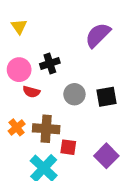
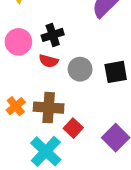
red semicircle: (31, 92) -> (49, 61), moved
red square: (68, 147) -> (73, 128), turned 35

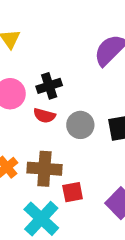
red square: (73, 128) -> (73, 192), turned 36

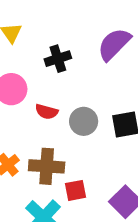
black cross: (49, 86) -> (58, 59), moved

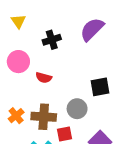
gray circle: (84, 121) -> (77, 109), moved

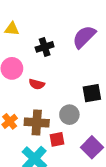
yellow triangle: (18, 21) -> (12, 29), turned -49

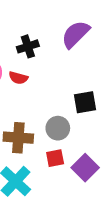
red semicircle: (37, 84) -> (18, 78), moved
red square: (57, 139) -> (55, 158), moved

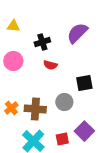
red semicircle: (18, 78) -> (50, 65), moved
red square: (55, 158) -> (62, 139), moved

